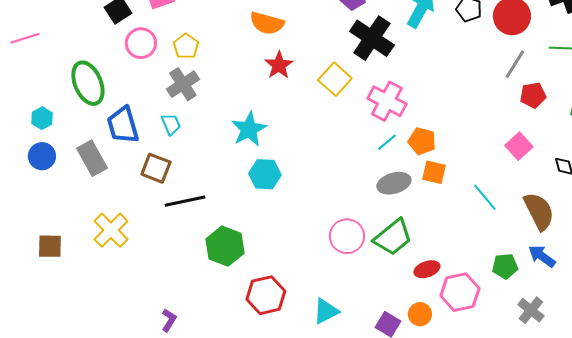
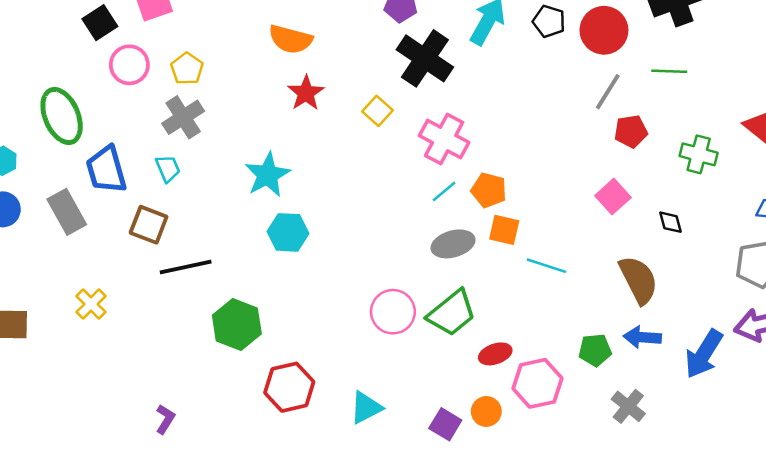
yellow square: (335, 79) -> (378, 111), size x0.7
cyan line: (485, 197) -> (546, 266), moved, turned -32
yellow cross: (111, 230) -> (91, 304), size x0.7
blue arrow: (542, 256) -> (642, 337), turned -32

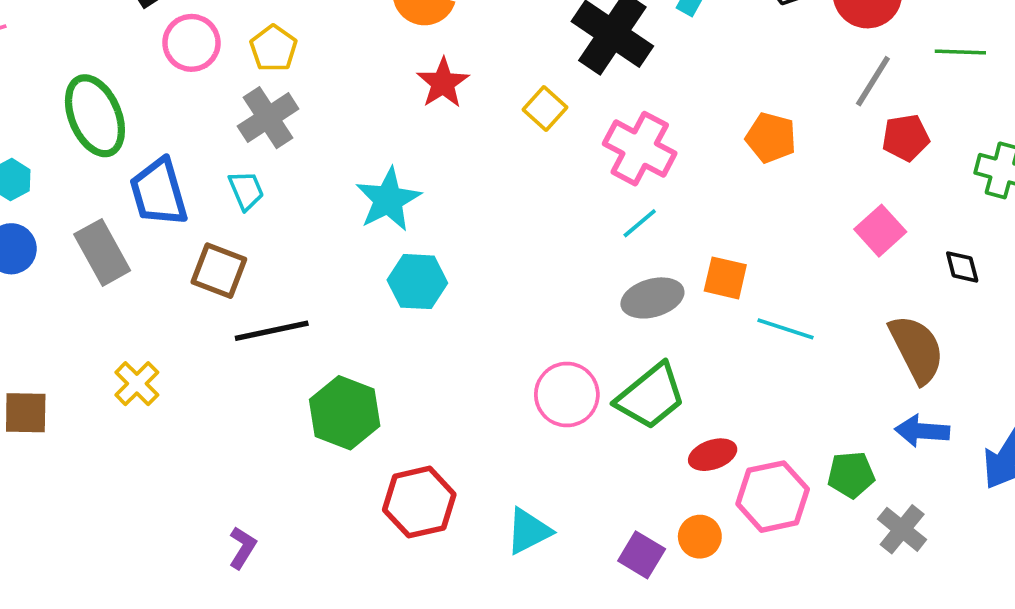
orange pentagon: (489, 190) -> (771, 138), moved
green pentagon: (595, 350) -> (851, 475), moved

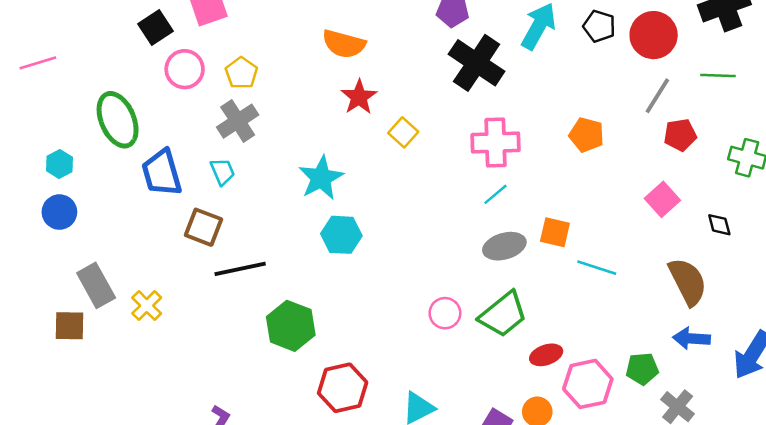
yellow square: (545, 108) -> (403, 132), moved
pink cross: (640, 149) -> (496, 142), turned -30
gray rectangle: (102, 252) -> (96, 285), moved
pink circle: (567, 395) -> (445, 313), size x0.7

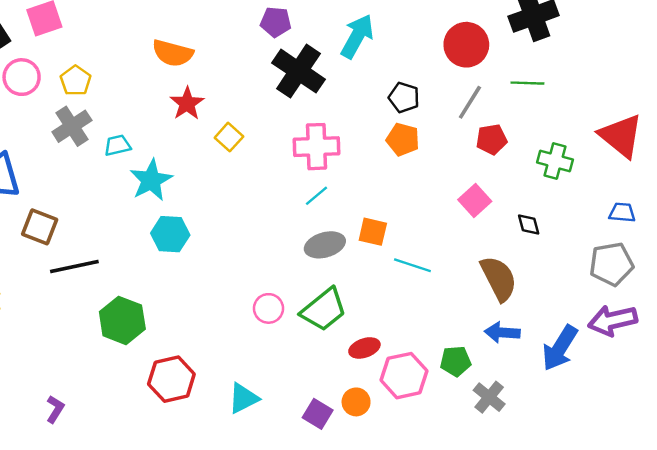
black pentagon: (599, 26) -> (404, 97), moved
cyan trapezoid: (222, 172) -> (118, 145), moved, turned -80

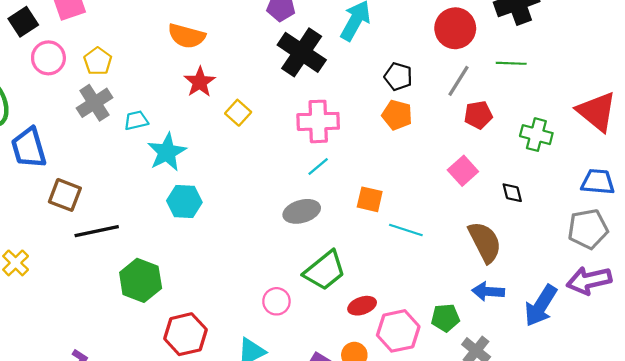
blue trapezoid: (622, 213) -> (598, 182), size x1.4
gray ellipse: (325, 245) -> (302, 211), moved
pink circle: (269, 308) -> (276, 301), moved

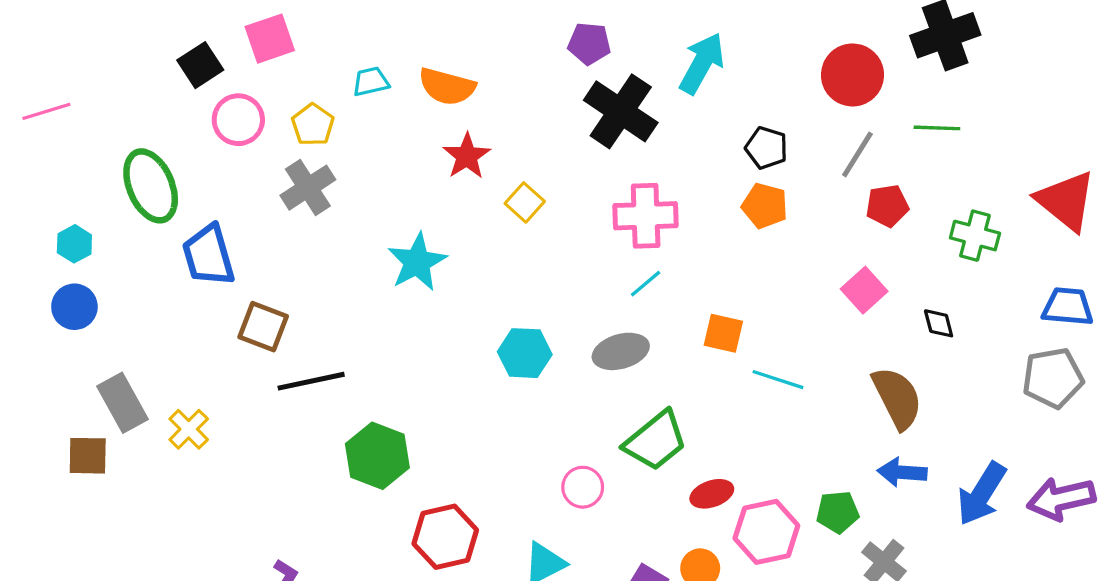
cyan trapezoid: (136, 120) -> (371, 82), moved
cyan hexagon: (184, 202) -> (525, 353), moved
purple arrow: (589, 280) -> (1061, 499), moved

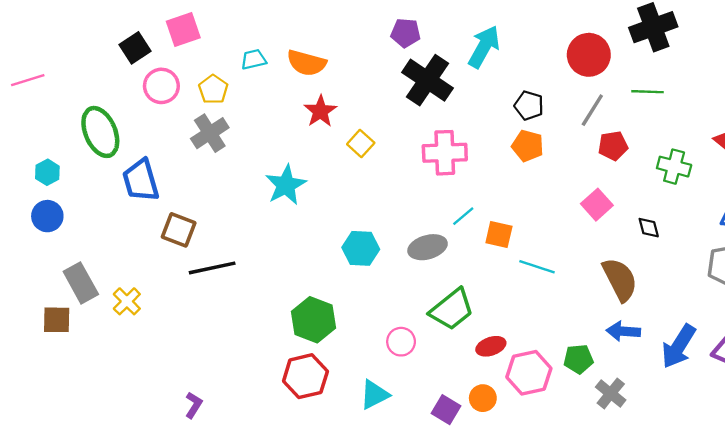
cyan line: (646, 284) -> (463, 216), moved
green hexagon: (377, 456) -> (313, 320), moved

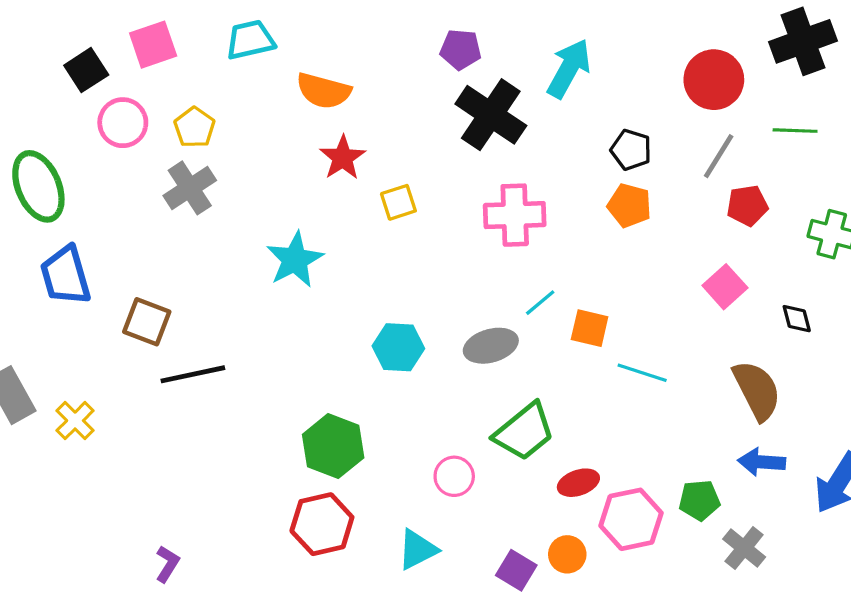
cyan trapezoid: (254, 59) -> (250, 40), moved, size x1.4
yellow square: (361, 144) -> (398, 202), turned 30
blue trapezoid: (141, 180) -> (65, 276), moved

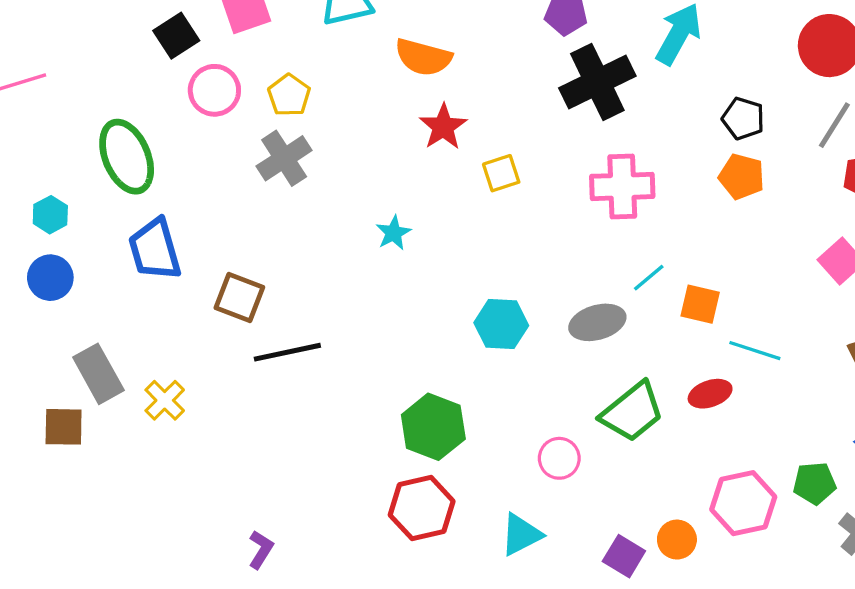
black cross: (491, 115) -> (597, 82), turned 30
cyan star: (295, 260) -> (393, 233), size x0.6
red ellipse: (578, 483) -> (710, 394), moved

